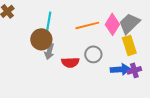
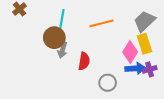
pink diamond: (112, 24) -> (130, 52), moved
gray circle: (93, 54) -> (108, 83), moved
red semicircle: (70, 62) -> (84, 61), turned -78

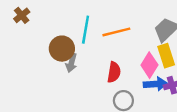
cyan line: (61, 21) -> (86, 30), moved
red semicircle: (84, 61) -> (114, 72), moved

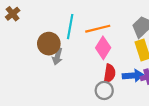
pink diamond: (149, 65) -> (103, 48), moved
red semicircle: (114, 72) -> (110, 73), moved

